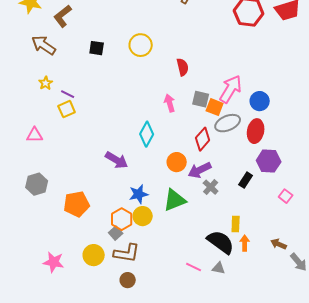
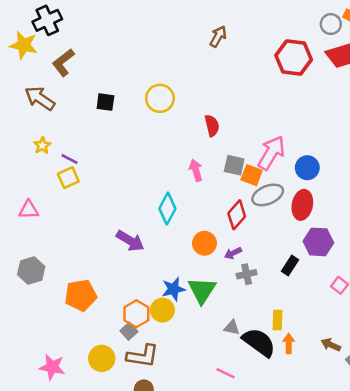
purple arrow: (200, 170) -> (233, 253), size x0.6
gray cross: (211, 187) -> (247, 274), turned 35
blue star: (139, 194) -> (174, 289), moved
green triangle: (175, 200) -> (202, 290), turned -35
gray triangle: (219, 268) -> (232, 327), moved

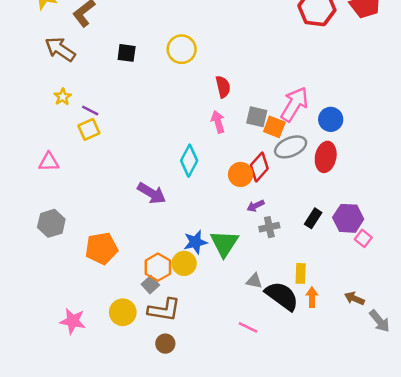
red semicircle: (212, 126) -> (223, 87), moved
purple hexagon: (318, 242) -> (348, 218), moved
orange circle: (204, 243) -> (240, 174), moved

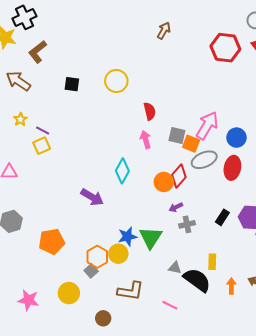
orange arrow: (312, 297) -> (231, 286), moved
brown L-shape: (164, 310) -> (130, 291), moved

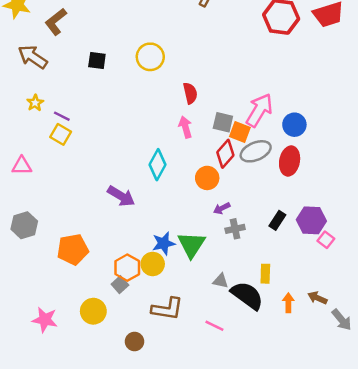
yellow square: (42, 146) -> (61, 134), turned -36
red diamond: (179, 176) -> (225, 154), moved

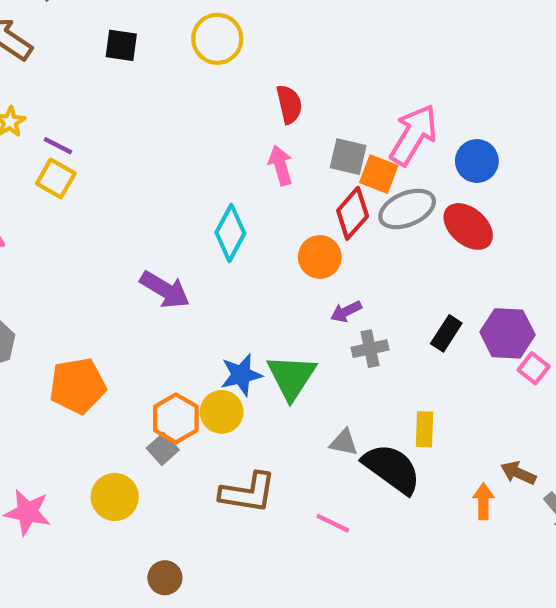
red ellipse: (290, 161) -> (468, 226), turned -60
orange arrow: (288, 303) -> (483, 501), moved
brown circle: (134, 342) -> (165, 578), moved

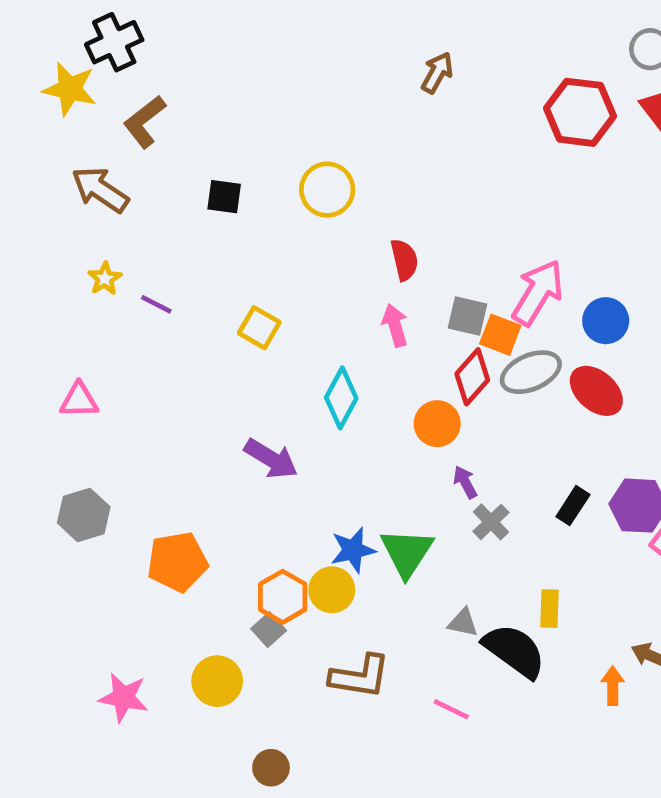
yellow square: (56, 178) -> (259, 328), moved
purple arrow: (346, 312) -> (465, 482), turned 88
gray cross: (370, 349) -> (491, 522), turned -32

